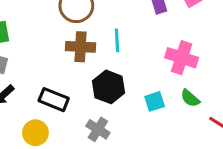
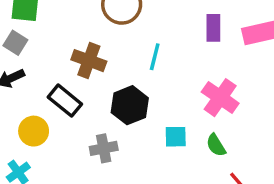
brown cross: (81, 47) -> (89, 61), moved
gray cross: (98, 129) -> (104, 148), turned 30

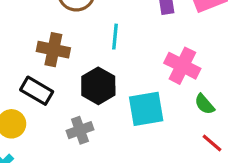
cyan square: (176, 137) -> (146, 109), size x1.6
green semicircle: (216, 145) -> (204, 104), moved

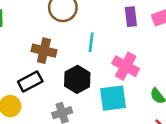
pink cross: (182, 66) -> (126, 66), moved
black rectangle: (37, 91) -> (30, 82), turned -60

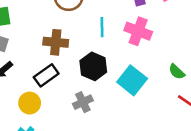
pink cross: (126, 66) -> (138, 31), moved
cyan square: (113, 98) -> (132, 80), turned -36

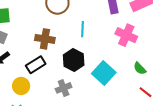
pink cross: (138, 31) -> (126, 35), moved

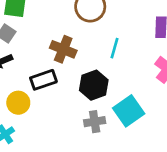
gray cross: (64, 88) -> (95, 122), moved

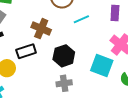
cyan line: (114, 48) -> (81, 19), moved, turned 49
cyan square: (129, 111) -> (102, 65), moved, turned -35

